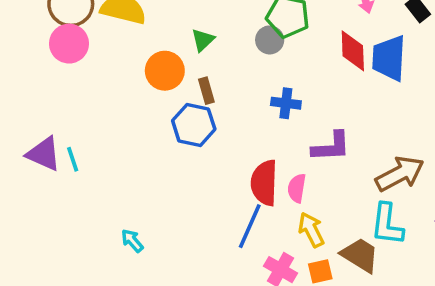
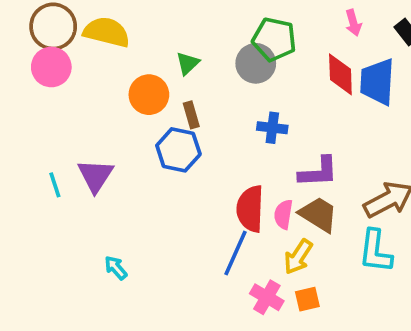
gray circle: (270, 40) -> (256, 63), size x1.4
purple triangle: (44, 154) -> (95, 176), moved, turned 39
yellow arrow: (311, 230) -> (298, 257), turned -120
brown trapezoid: (360, 255) -> (318, 214), moved

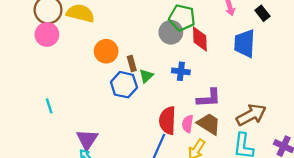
green triangle: (188, 63) -> (146, 76), moved
red diamond: (340, 74) -> (200, 39), moved
purple triangle: (95, 176) -> (87, 139), moved

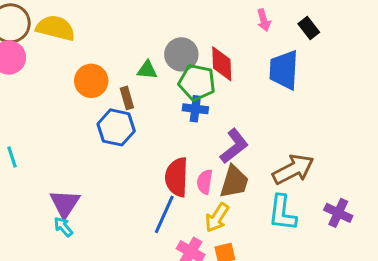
green pentagon: (182, 18) -> (197, 82), moved
green triangle: (146, 76) -> (147, 70), moved, turned 48
purple L-shape: (209, 98) -> (234, 146), turned -35
brown trapezoid: (209, 124) -> (234, 182), turned 75

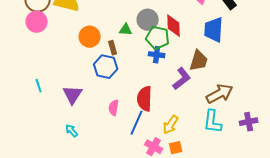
pink semicircle: (205, 182) -> (114, 108), moved
brown trapezoid: (234, 182) -> (199, 61), moved
purple triangle: (65, 204) -> (73, 95), moved
purple cross: (338, 213) -> (249, 122), turned -36

